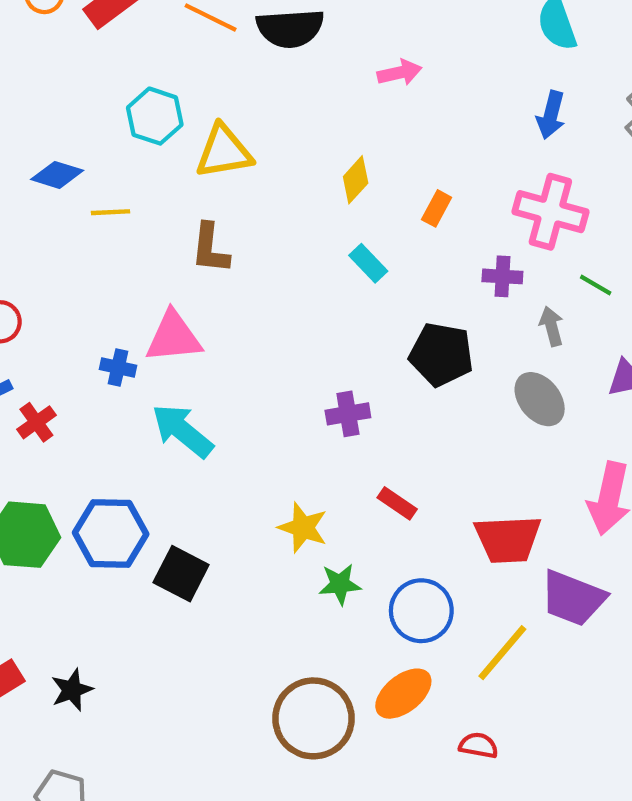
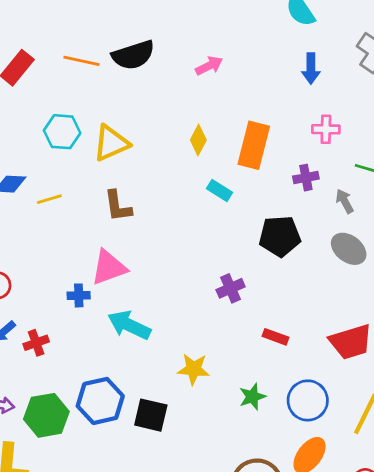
orange rectangle: (437, 208) -> (254, 145), size x2.0
pink cross: (550, 212) -> (326, 129), size x0.6
red cross: (36, 422) -> (36, 343), turned 30
yellow star: (303, 528) -> (194, 369), moved

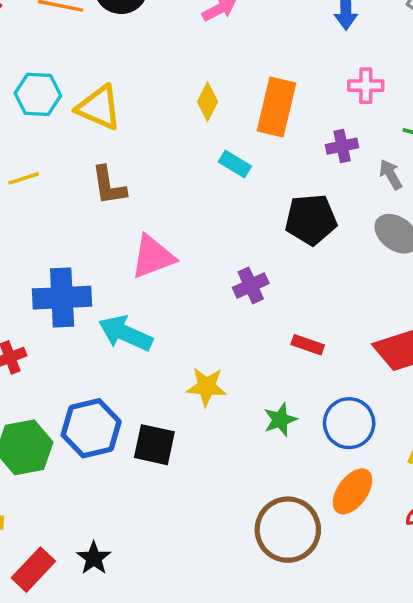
yellow triangle: (111, 143) -> (99, 107), turned 48
pink triangle: (109, 268) -> (153, 257), moved
blue cross: (79, 295) -> (62, 298), size x2.0

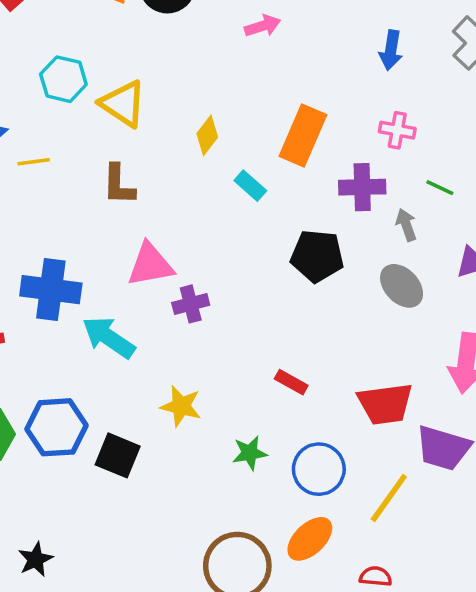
yellow diamond: (207, 102) -> (207, 135), moved
purple cross: (342, 146) -> (362, 187), size x1.4
purple cross: (251, 285) -> (191, 304), moved

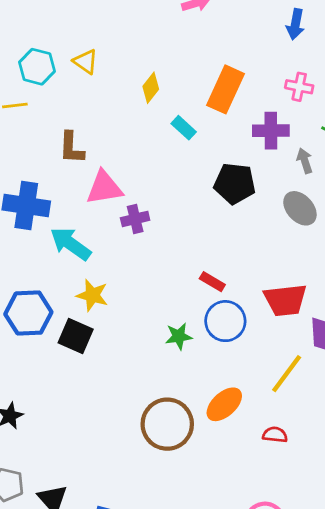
cyan hexagon: (63, 79) -> (37, 67), moved
yellow triangle: (123, 104) -> (86, 62), size x0.7
brown L-shape: (119, 185) -> (71, 148), moved
yellow star: (181, 406) -> (92, 295), moved
blue circle: (319, 469) -> (225, 321), moved

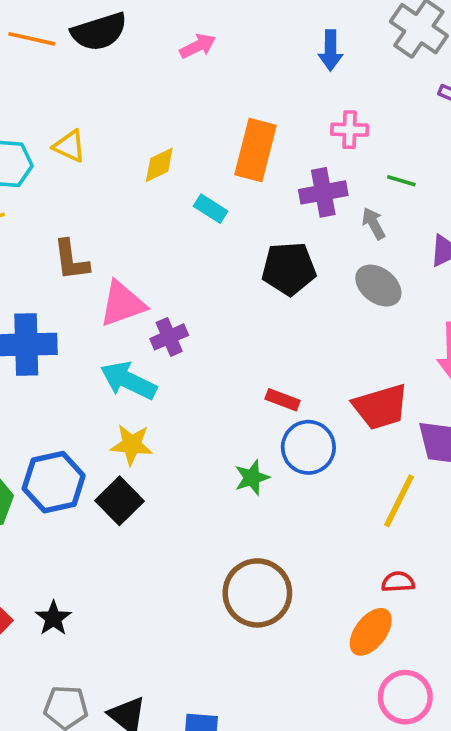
yellow diamond: (151, 88) -> (159, 165), turned 36
cyan arrow: (71, 244) -> (128, 381), moved
black square: (76, 336) -> (120, 501), turned 32
orange ellipse: (224, 404) -> (371, 632), moved

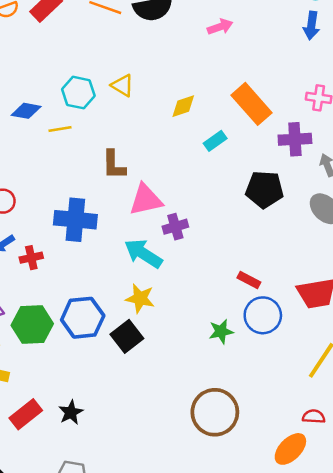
blue arrow: (330, 50) -> (311, 26), moved
orange rectangle: (256, 150) -> (251, 104), turned -63
cyan rectangle: (211, 209) -> (215, 141), turned -75

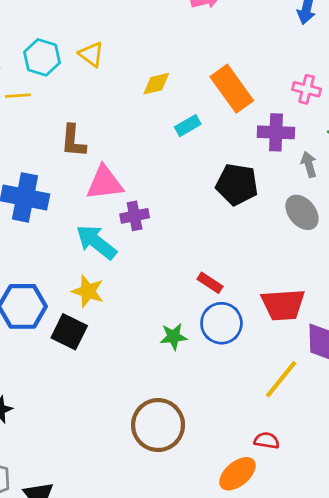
black square: (127, 336) -> (69, 332), turned -32

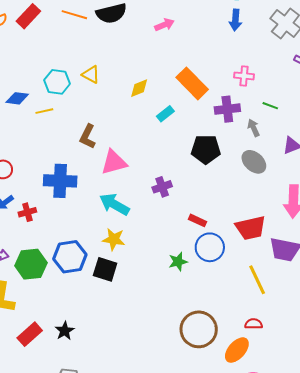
brown L-shape: (73, 141) -> (88, 137), turned 30
purple cross: (135, 216) -> (162, 187), moved
yellow line: (281, 379) -> (257, 280), turned -56
brown circle: (158, 425) -> (199, 329), moved

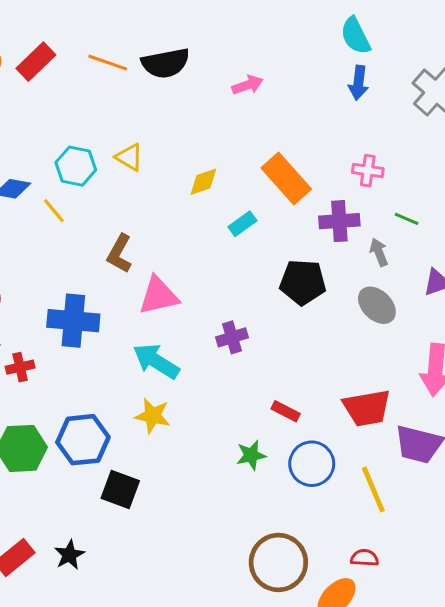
yellow line: (44, 111) -> (54, 211), turned 60
red rectangle: (198, 220) -> (286, 411), moved
blue circle: (210, 247) -> (312, 464), moved
black square: (105, 269) -> (120, 490), moved

